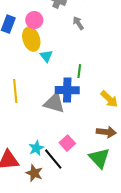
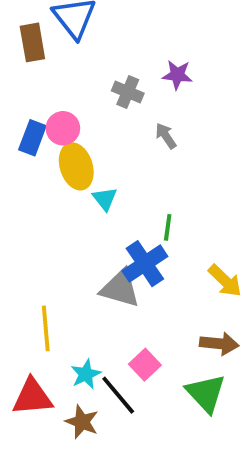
pink circle: (34, 20) -> (63, 128), moved
blue cross: (67, 90) -> (145, 264), turned -35
yellow line: (15, 91) -> (46, 328), moved

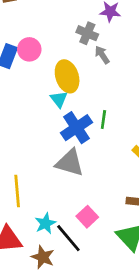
gray cross: (128, 92) -> (87, 33), moved
yellow ellipse: (76, 166) -> (67, 76), moved
blue cross: (145, 264) -> (76, 128), moved

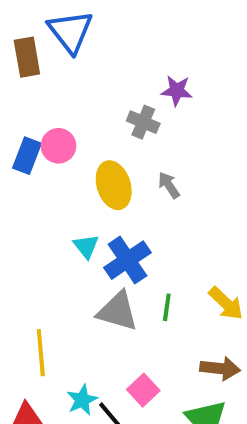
gray arrow: (102, 55) -> (169, 185), moved
cyan triangle: (59, 99) -> (86, 246), moved
green line: (103, 120) -> (167, 307), moved

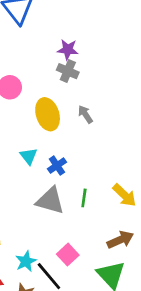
purple star: (177, 91) -> (68, 50), moved
blue cross: (127, 260) -> (57, 166), size x0.6
brown arrow: (220, 368) -> (120, 240), turned -30

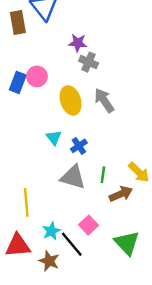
purple star: (68, 50) -> (78, 43), moved
gray arrow: (85, 114) -> (104, 100), size x1.5
brown arrow: (120, 240) -> (121, 194), moved

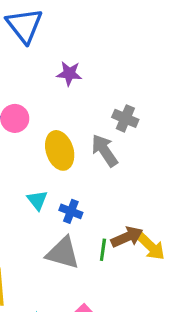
gray cross: (89, 62) -> (125, 118), moved
blue cross: (79, 146) -> (71, 211), turned -35
brown arrow: (121, 194) -> (127, 237), moved

